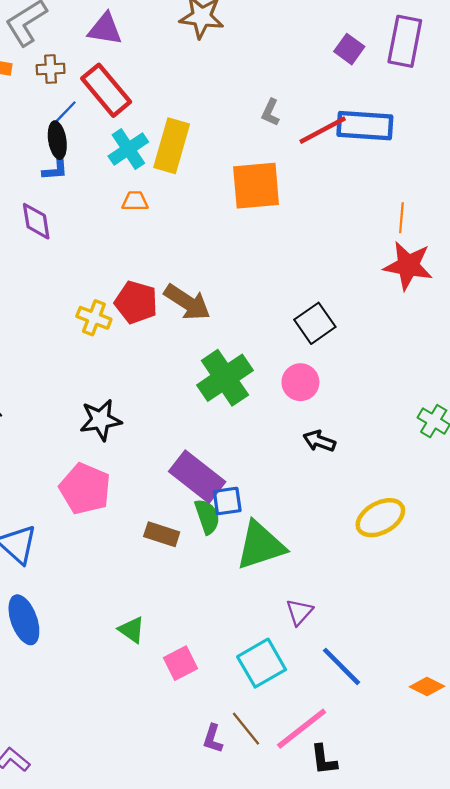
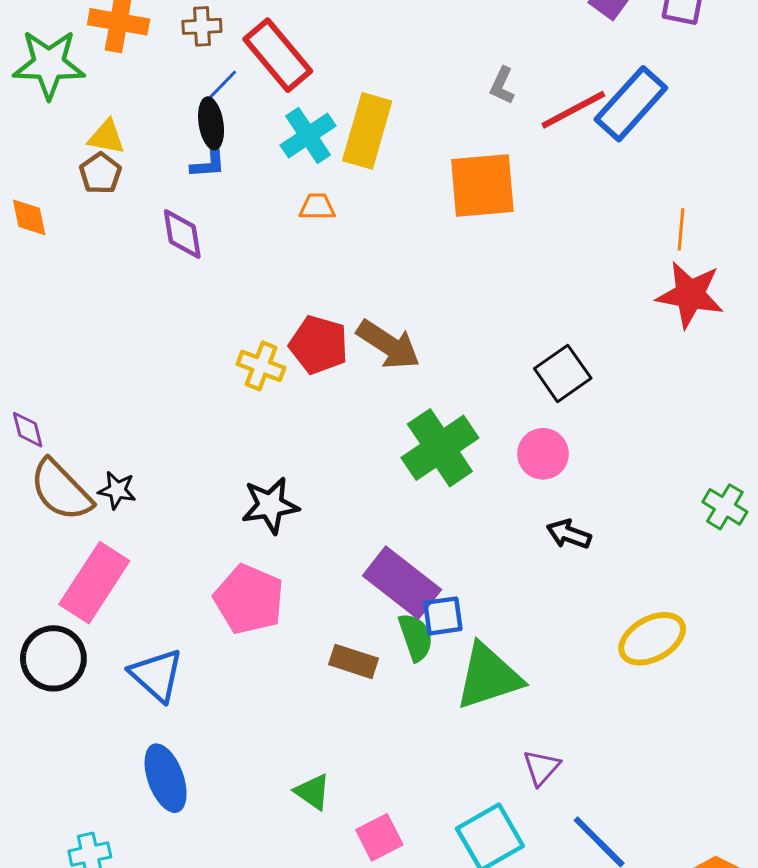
blue rectangle: (365, 126) -> (631, 104), turned -52

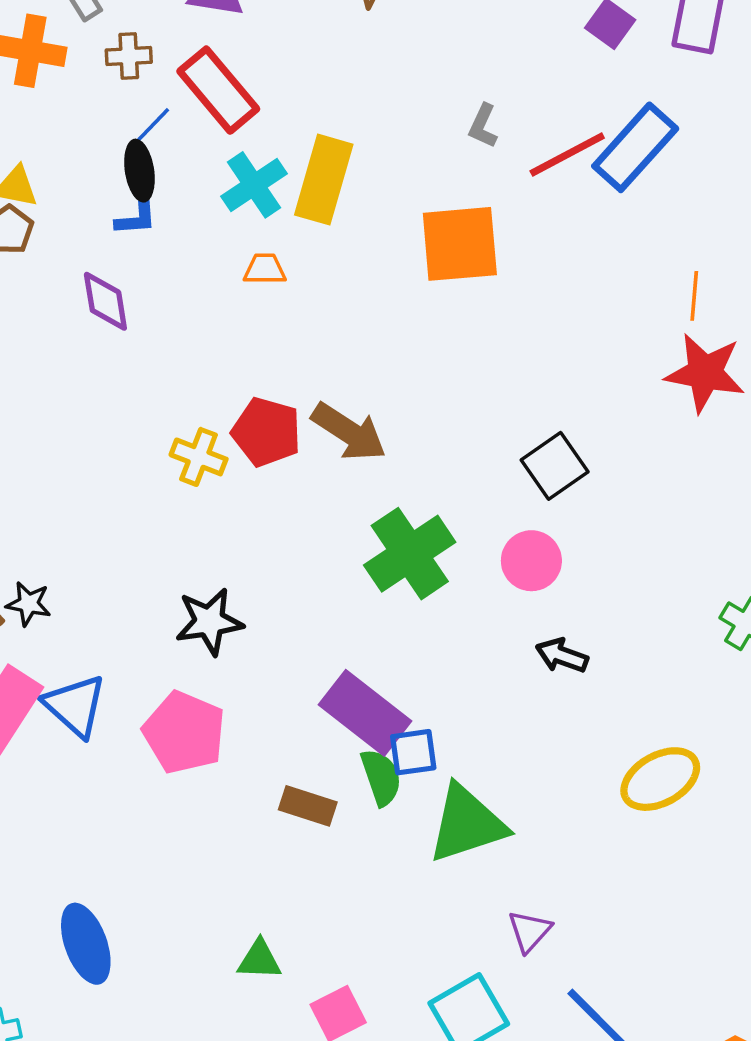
blue triangle: (156, 675) -> (75, 706), moved
green triangle: (313, 792) -> (259, 960), turned -33

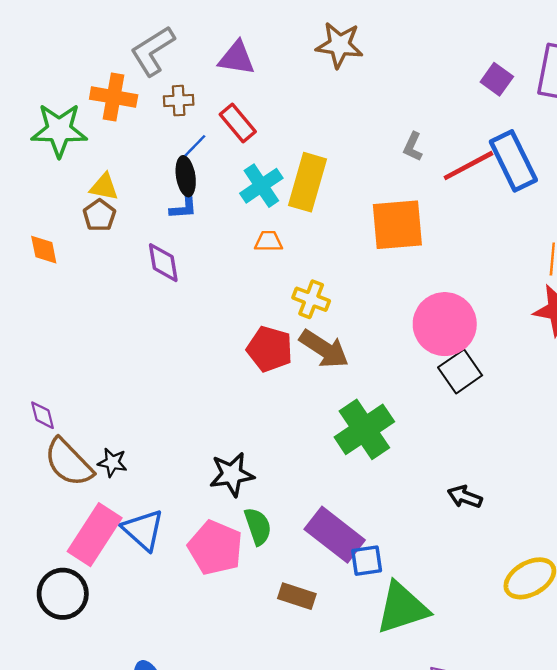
red rectangle: (218, 90) -> (238, 123), size x0.7
blue rectangle: (635, 147) -> (513, 161), turned -68
yellow cross: (199, 457) -> (311, 299), moved
pink circle: (531, 561) -> (445, 324), moved, size x1.6
green semicircle: (381, 777) -> (258, 526), moved

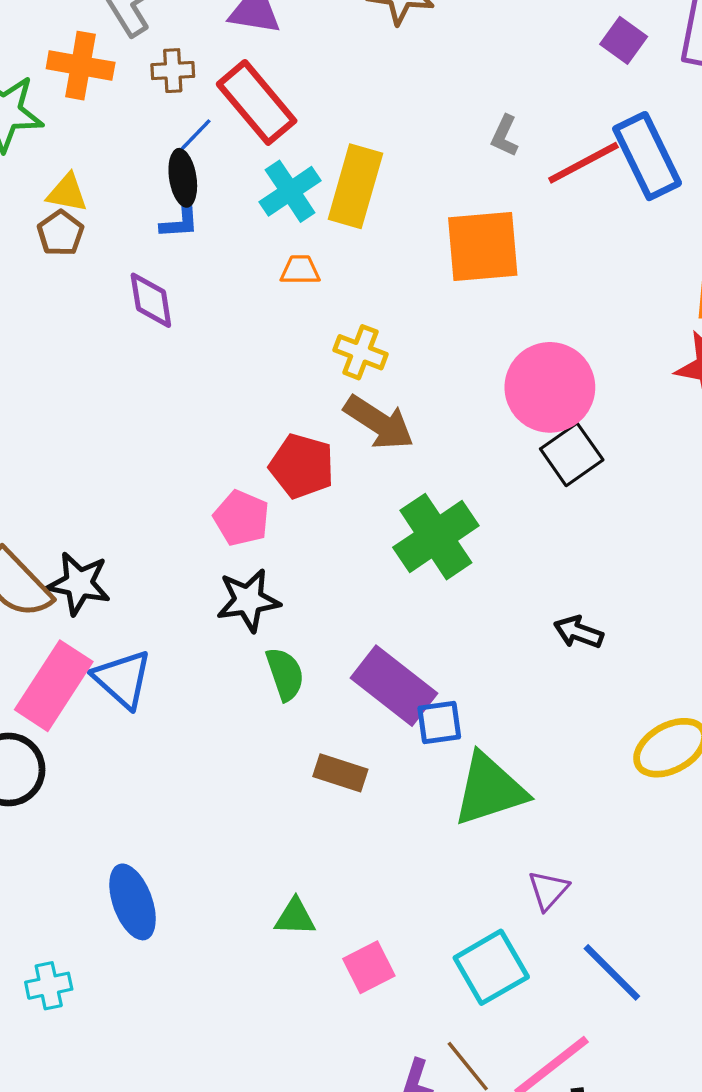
red rectangle: (238, 123) -> (257, 102), size x1.5
red pentagon: (270, 349) -> (302, 466), moved
black star: (112, 462) -> (79, 583), size x1.5
pink pentagon: (215, 548) -> (241, 518), moved, size x0.7

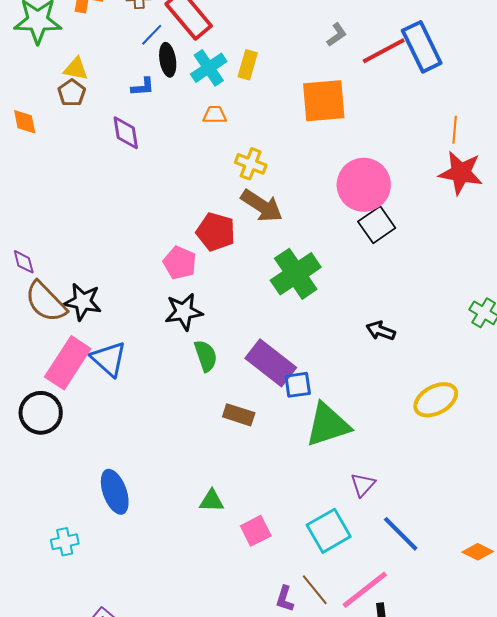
gray L-shape: (505, 136) -> (337, 35), turned -150
black ellipse: (183, 178) -> (168, 60), moved
yellow rectangle: (355, 186) -> (248, 65), size x0.6

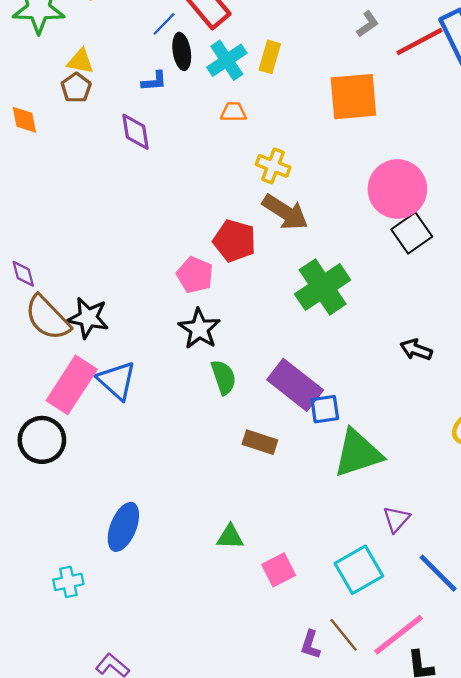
black star: (184, 312) -> (199, 329), turned -30
blue ellipse: (115, 492) -> (123, 527), turned 42

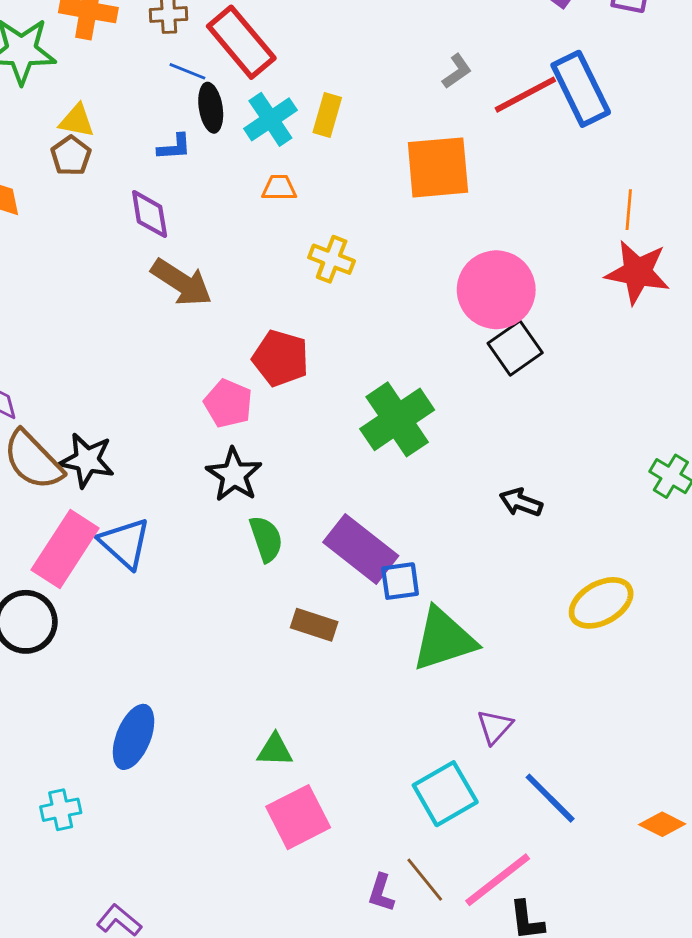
blue line: (164, 24) -> (187, 71), turned 68
brown arrow: (285, 212) -> (182, 282), moved
pink square: (279, 570) -> (298, 817), moved, size x1.4

